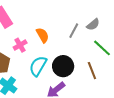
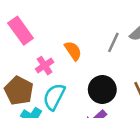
cyan semicircle: (38, 66) -> (54, 97), moved

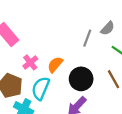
orange semicircle: (73, 51) -> (55, 65), moved, turned -102

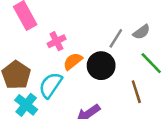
pink cross: (30, 62) -> (57, 41), moved
black circle: (81, 79) -> (101, 66), moved

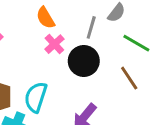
pink cross: (57, 41) -> (54, 44), moved
orange semicircle: (73, 61) -> (46, 18), moved, turned -66

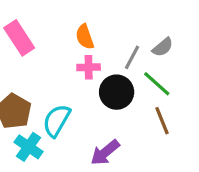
green line: (136, 43) -> (157, 84), moved
pink cross: (54, 44) -> (89, 67), turned 30

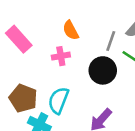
pink cross: (89, 67) -> (61, 56), moved

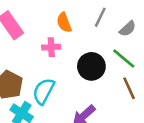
gray line: (111, 41) -> (100, 17), moved

